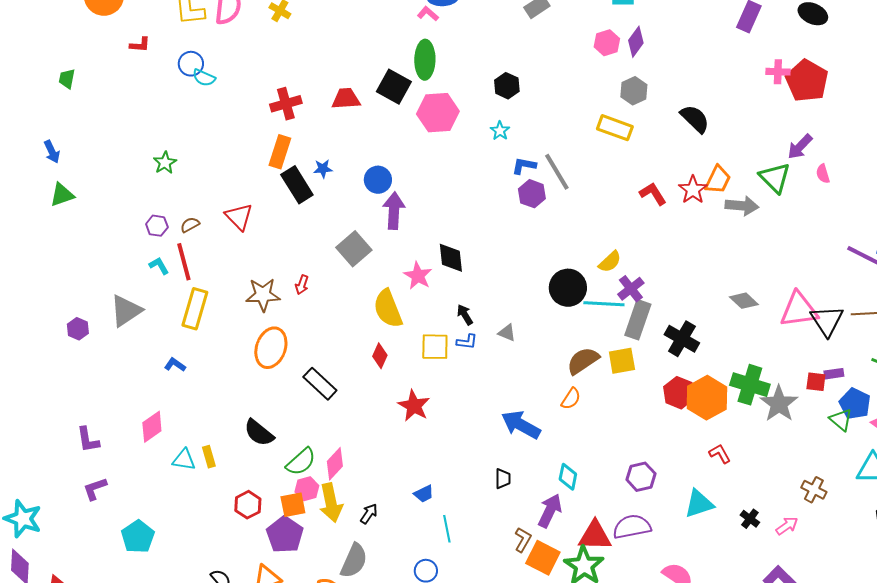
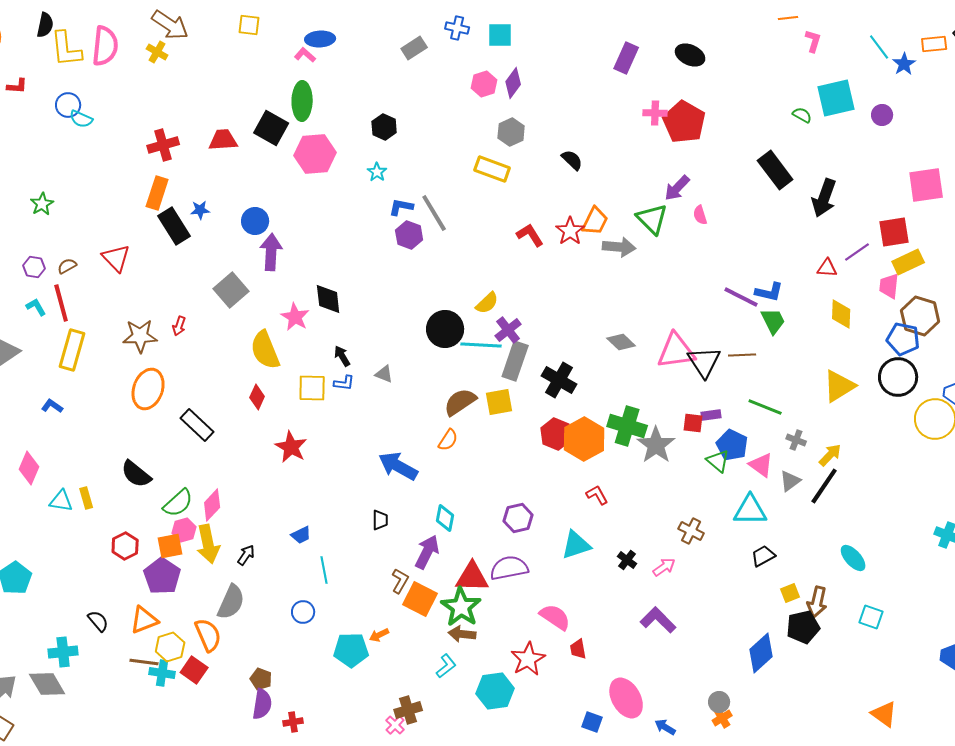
black semicircle: (695, 119) -> (572, 160), size x0.7
pink diamond: (152, 427) -> (29, 468), turned -32

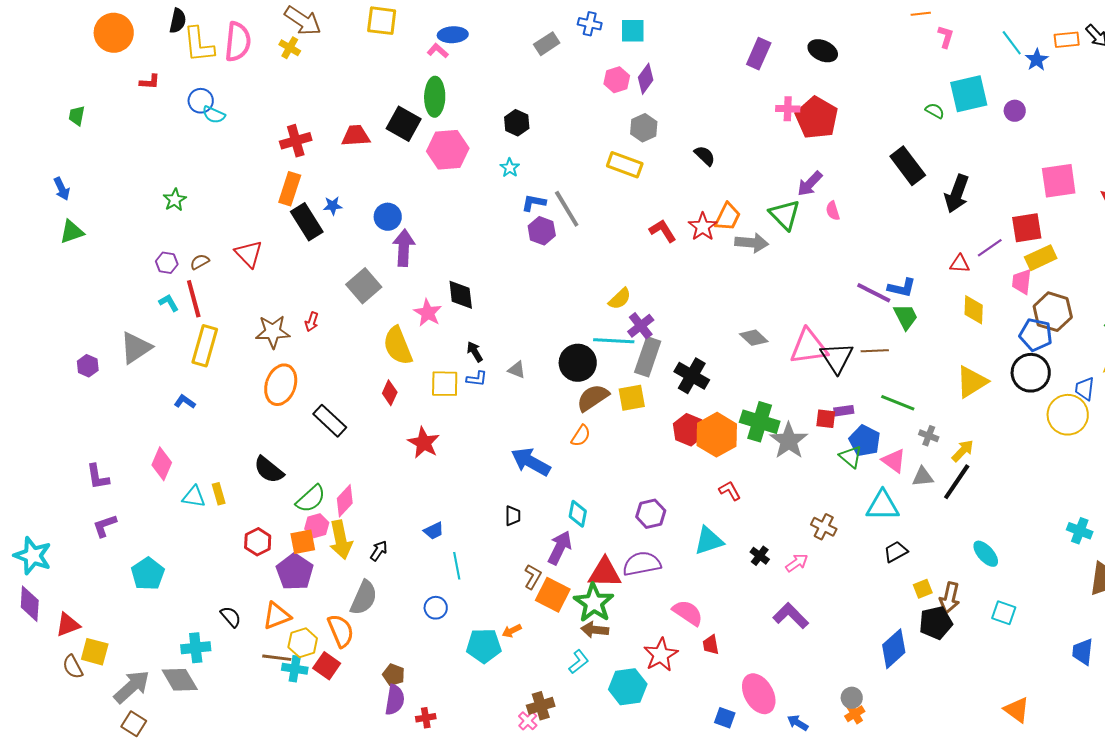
yellow square: (249, 25) -> (382, 21), size x1.4
black circle: (445, 329) -> (578, 363), moved
gray triangle: (790, 481) -> (923, 477), turned 30

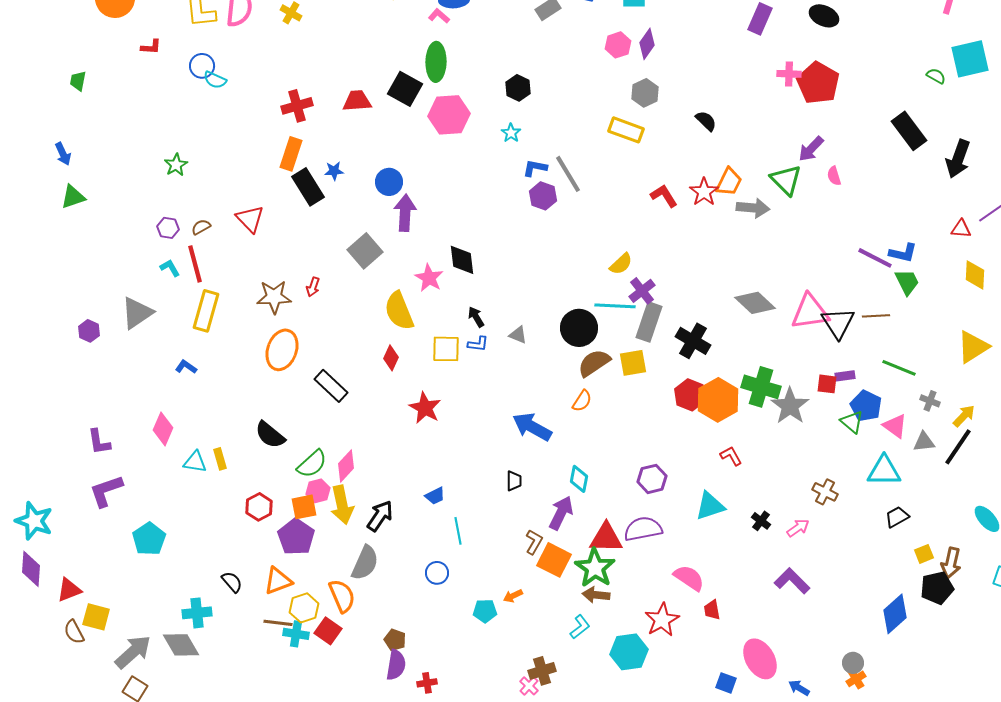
gray diamond: (754, 338) -> (755, 303), size x1.4
purple L-shape: (105, 526) -> (106, 491), size x1.4
black arrow: (379, 551) -> (380, 516), size x1.5
cyan pentagon: (484, 646) -> (485, 611), size x0.7

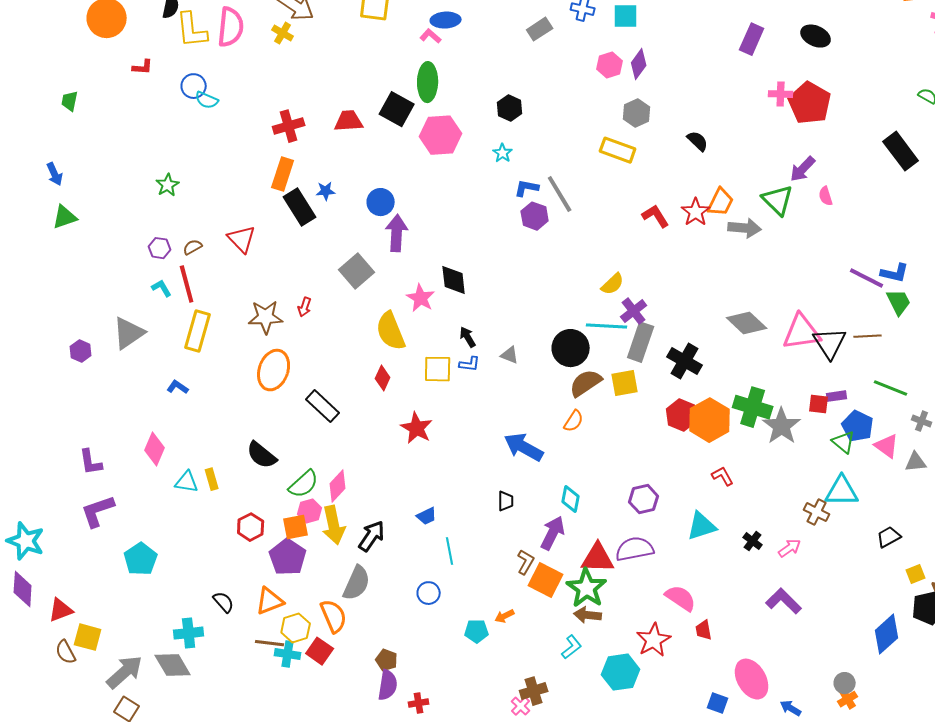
cyan triangle: (884, 471) -> (842, 491), moved

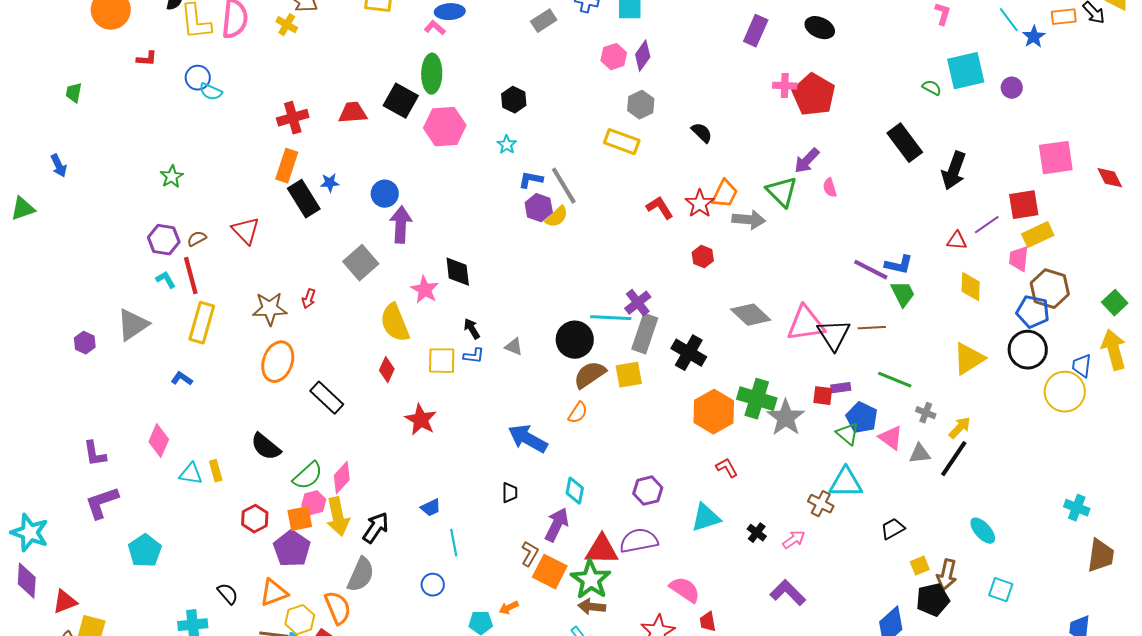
green triangle: (65, 217) -> (23, 209), moved
purple hexagon: (160, 248) -> (164, 240), size x1.4
yellow semicircle: (613, 284) -> (557, 217), moved
red hexagon: (682, 415) -> (703, 257), moved, size x0.7

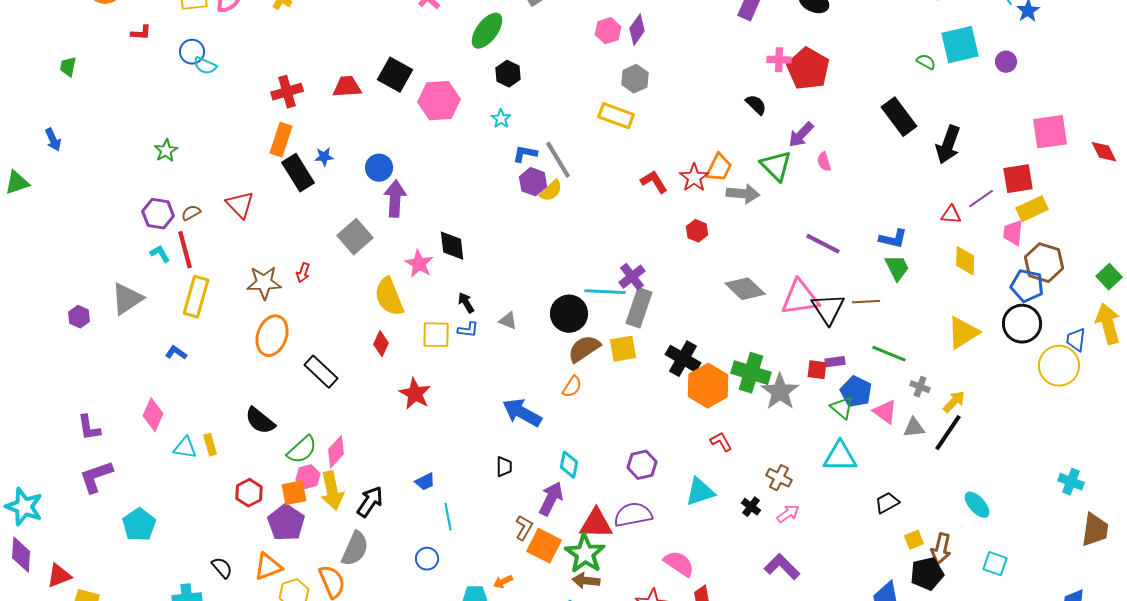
green ellipse: (432, 74) -> (487, 31), moved, turned 36
black semicircle: (702, 133) -> (756, 105), moved
purple line: (871, 270) -> (823, 244), moved
black cross: (689, 353) -> (683, 359), moved
brown cross: (821, 504) -> (779, 478), moved

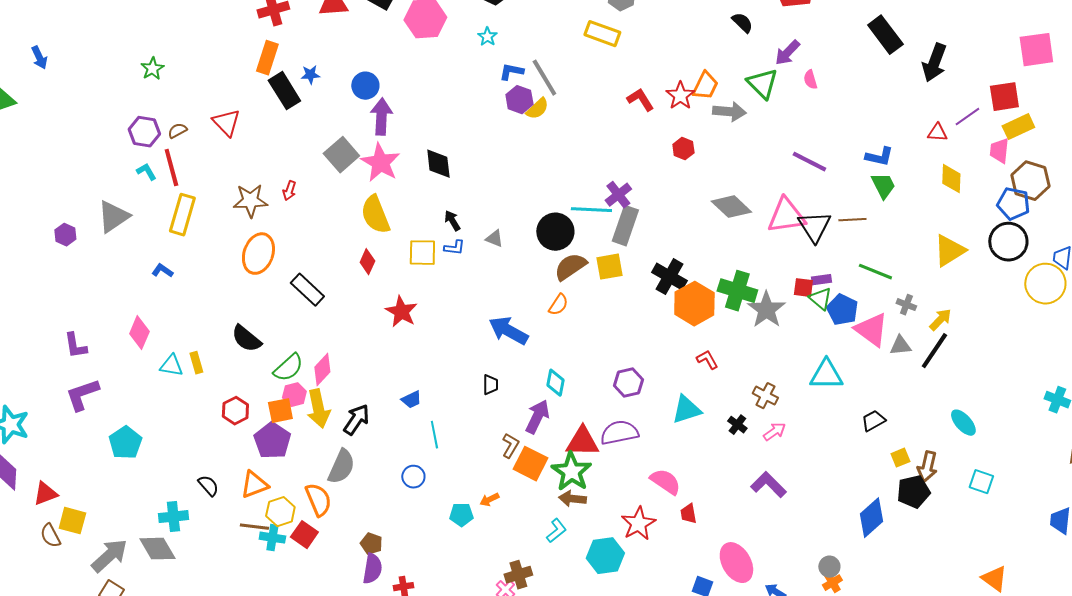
pink star: (419, 264) -> (380, 163), moved, size x1.4
green triangle: (842, 408) -> (820, 299), moved
pink triangle: (885, 412) -> (871, 330), size x1.4

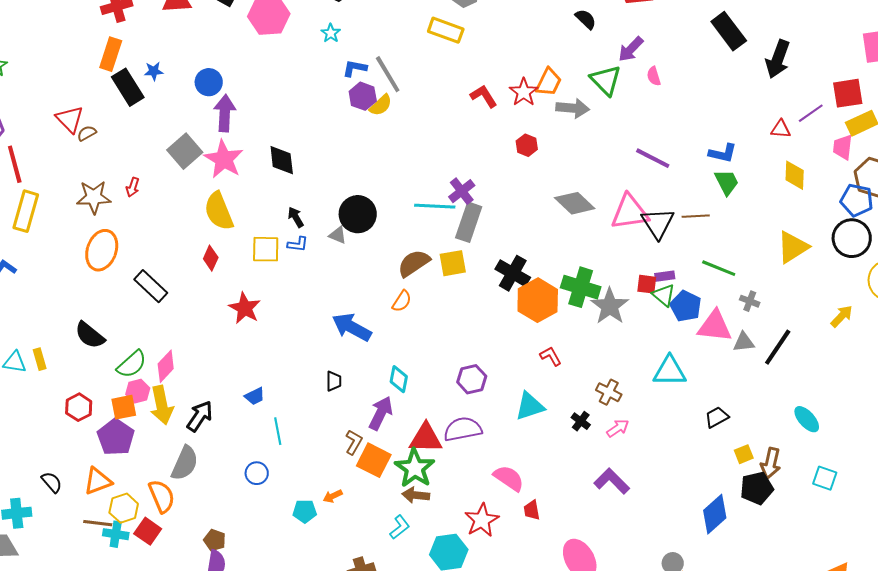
brown semicircle: (177, 131) -> (87, 133), moved
black circle: (555, 232) -> (358, 214), moved
yellow arrow: (940, 320) -> (842, 316), moved
pink triangle: (871, 330) -> (715, 326), turned -30

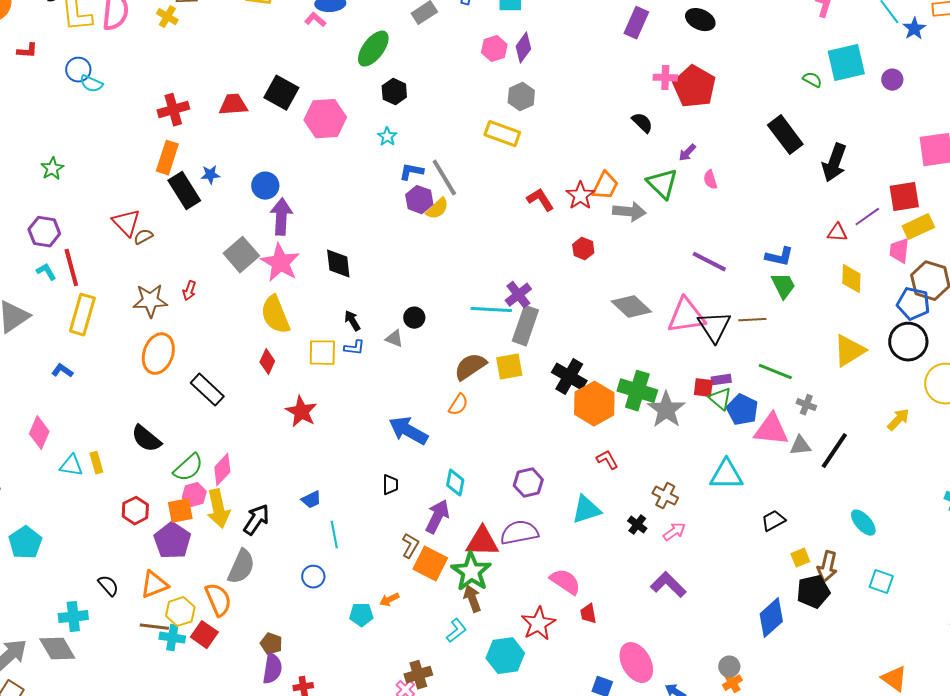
purple arrow: (631, 49) -> (687, 153), size x0.7
black circle: (358, 214) -> (414, 318), size x0.6
brown arrow: (416, 495) -> (472, 599), turned 64

